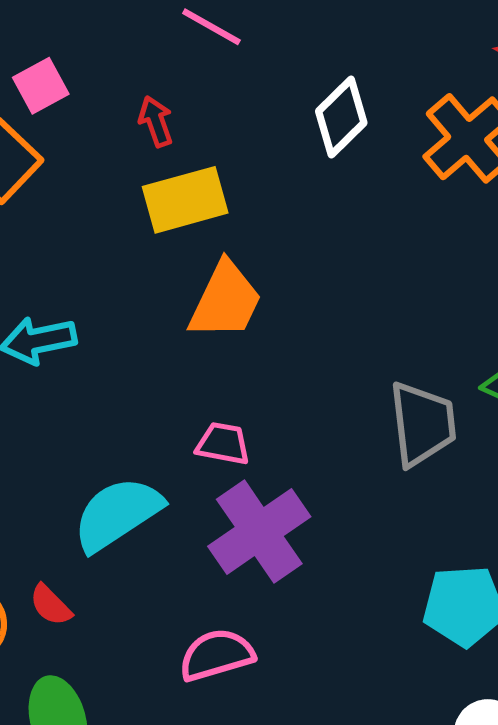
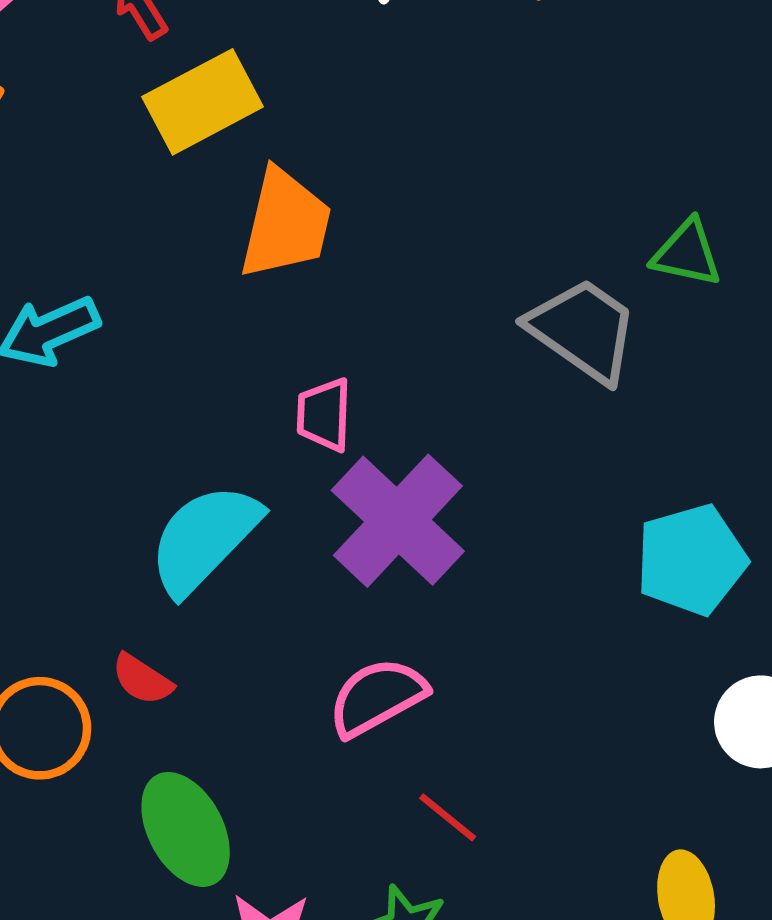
gray trapezoid: (422, 424) -> (583, 330), turned -36
pink trapezoid: (223, 444) -> (324, 415), turned -86

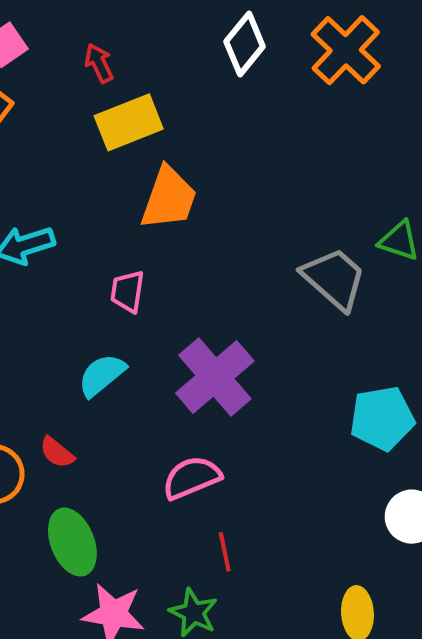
pink trapezoid: (324, 415) -> (127, 291), moved
cyan semicircle: (204, 539) -> (102, 375), size x0.7
red line: (448, 817) -> (225, 552), turned 33

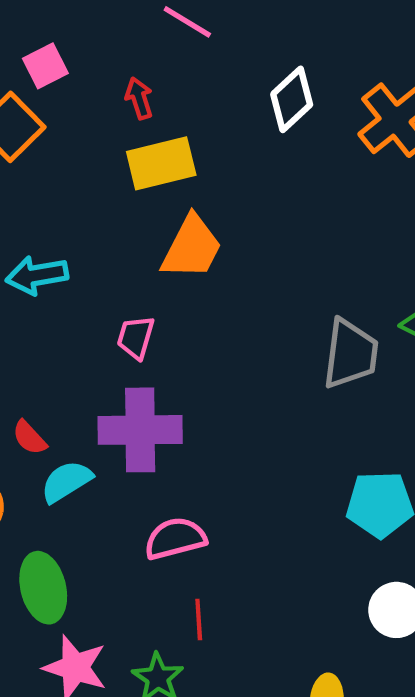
gray trapezoid: (334, 279) -> (350, 354), turned 48
cyan semicircle: (102, 375) -> (66, 481), moved
purple cross: (215, 377) -> (140, 430), moved, turned 32
red semicircle: (57, 452) -> (29, 438), moved

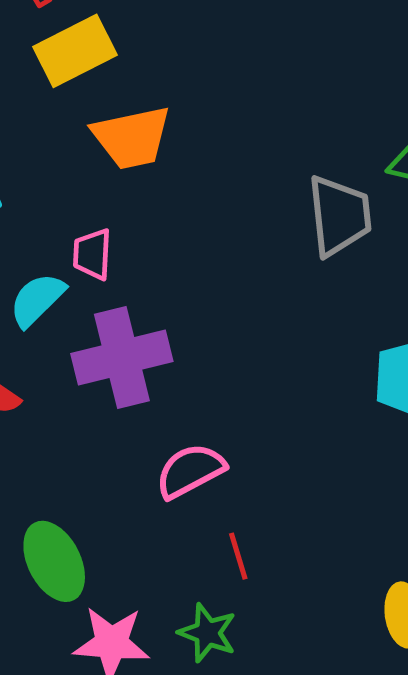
orange trapezoid: (192, 247) -> (132, 138), turned 64
cyan semicircle: (66, 481) -> (37, 300), moved

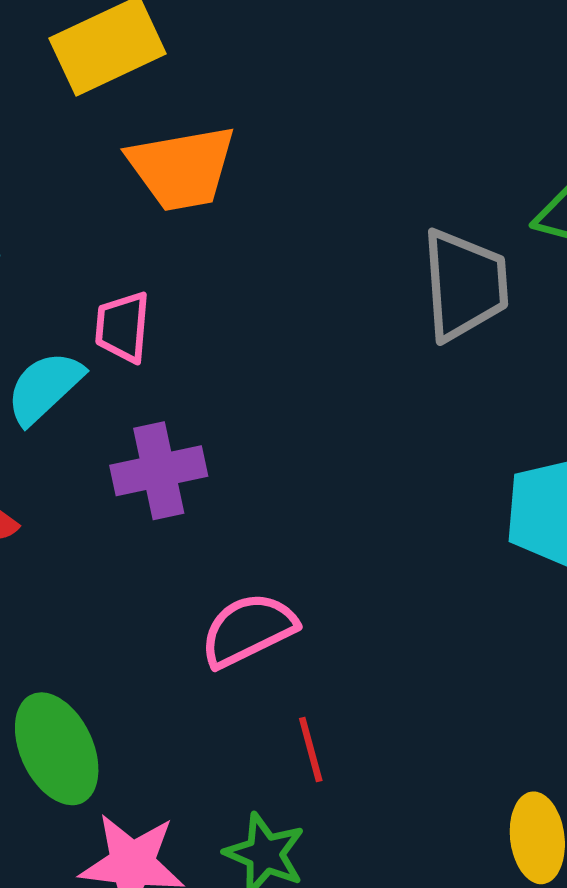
purple cross: (122, 358) -> (159, 471), size x0.7

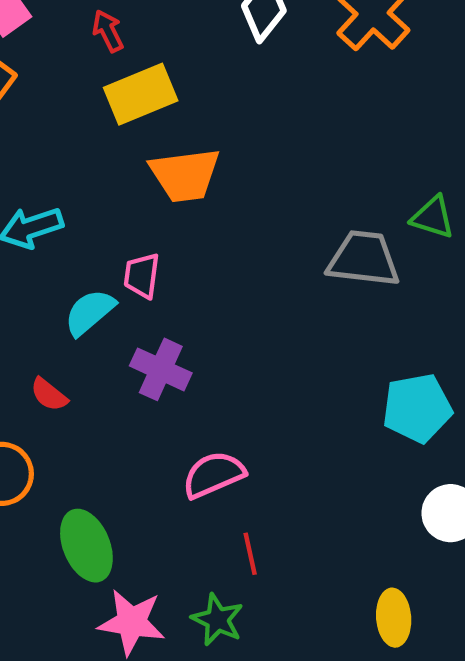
gray trapezoid: (465, 285) -> (364, 259), turned -82
purple cross: (159, 471) -> (161, 369), turned 34

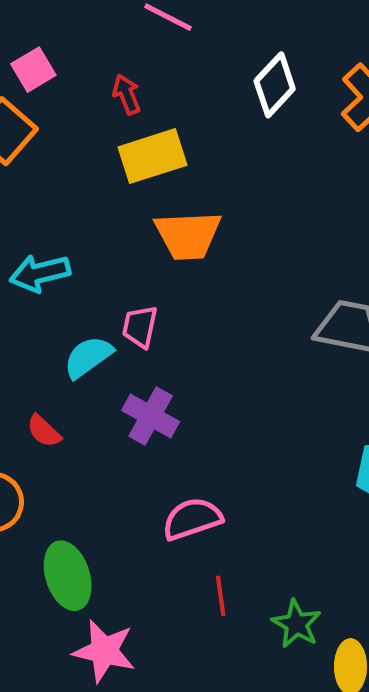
green star: (217, 620) -> (296, 624), moved

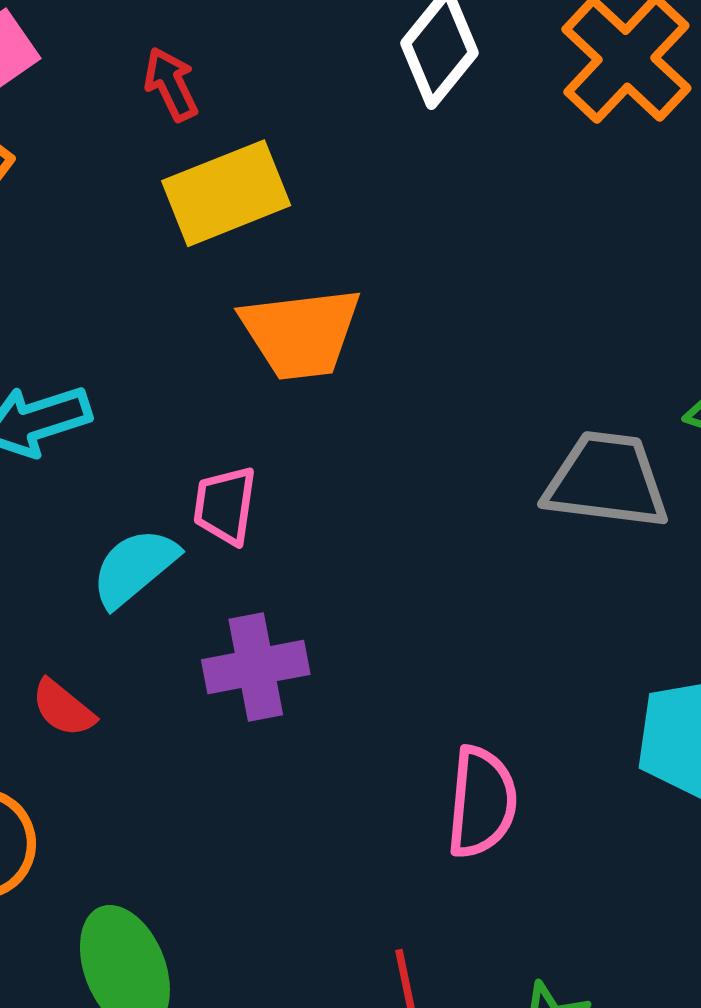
purple cross: (151, 416) -> (256, 667), turned -36
pink semicircle: (192, 519) -> (482, 802), moved, turned 118

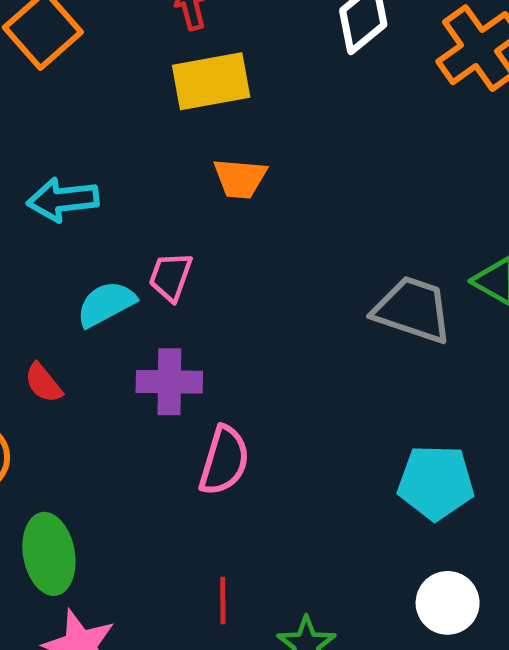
orange trapezoid: (301, 333) -> (240, 178), size x0.7
pink semicircle: (482, 802) -> (224, 461), moved

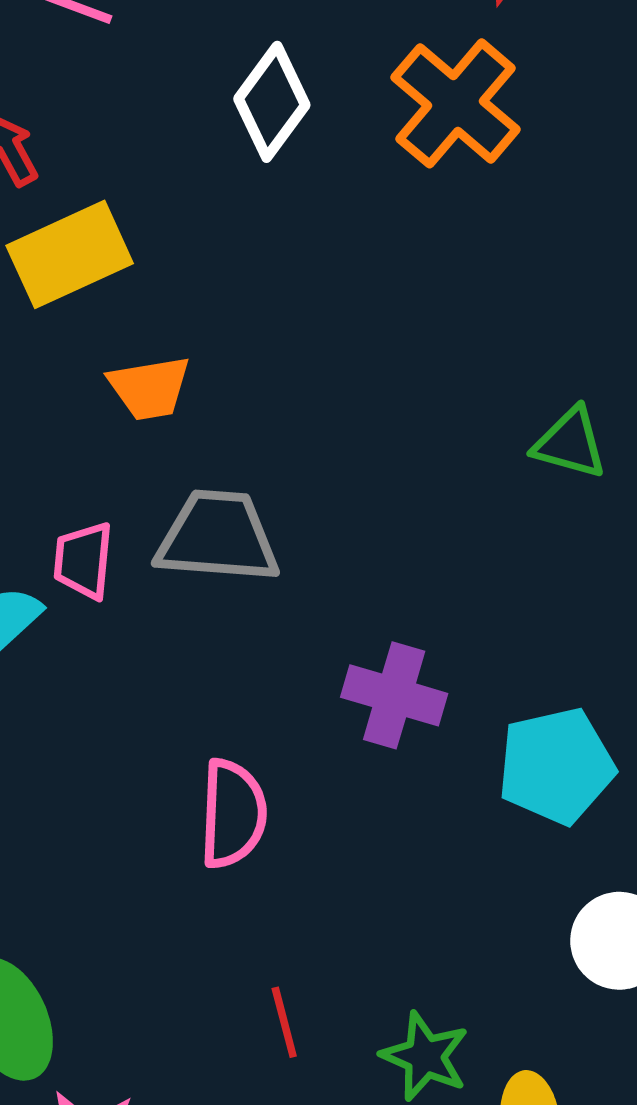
gray trapezoid: (413, 310) -> (218, 537), moved
purple cross: (169, 382) -> (394, 695), moved, turned 30

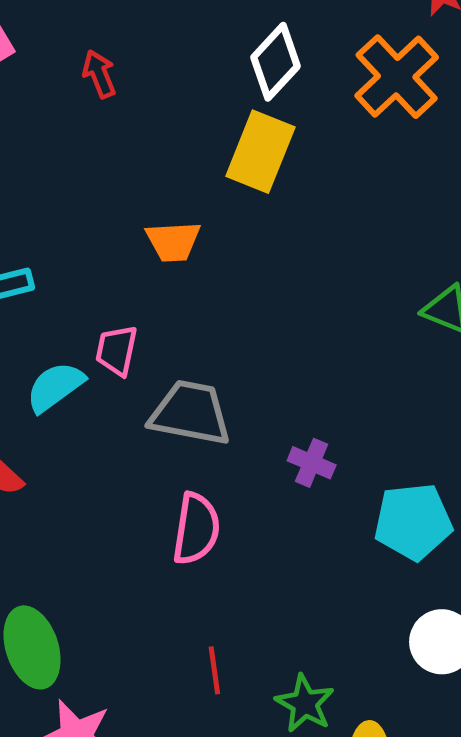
yellow rectangle: (70, 254) -> (260, 152), moved, turned -50
gray trapezoid: (218, 537) -> (190, 413), moved
purple cross: (394, 695) -> (312, 463), size x0.7

